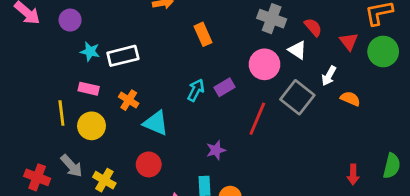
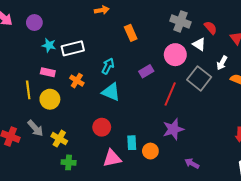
cyan arrow: (196, 90) -> (108, 66), moved
cyan triangle: (156, 123) -> (111, 92), moved
purple star: (216, 150) -> (173, 129), moved, size x1.5
red circle: (149, 164) -> (102, 127), moved

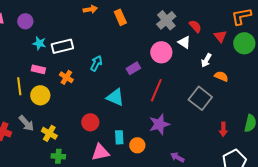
gray cross: (180, 21) -> (166, 20), turned 30
orange rectangle: (131, 33) -> (120, 17), moved
gray square: (199, 78) -> (200, 98), moved
cyan triangle: (111, 92) -> (115, 97), moved

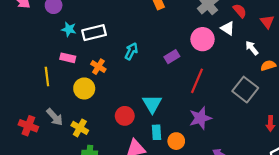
white arrow: (206, 60) -> (252, 48), turned 112
orange semicircle: (221, 76) -> (268, 65), turned -40
yellow circle: (40, 95) -> (84, 88), moved
cyan triangle: (115, 97) -> (152, 104), moved, turned 36

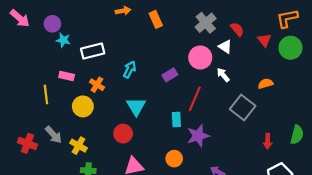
cyan star: (69, 29) -> (63, 40), moved
white arrow: (252, 48) -> (223, 75), moved
cyan triangle: (152, 104) -> (136, 106), moved
cyan rectangle: (157, 132) -> (176, 119), moved

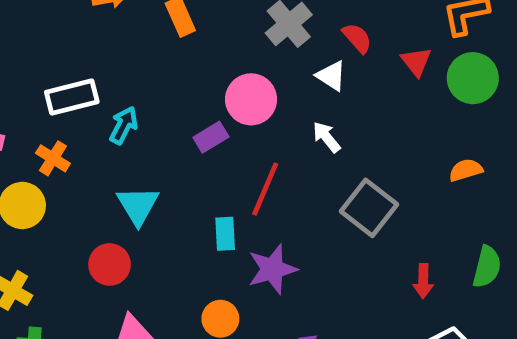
white rectangle: (93, 51) -> (72, 97), moved
pink circle: (200, 58) -> (251, 99), moved
orange semicircle: (265, 84) -> (466, 170), moved

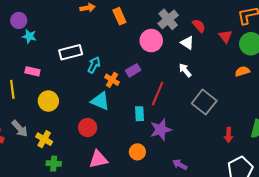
pink circle: (251, 99) -> (151, 41), moved
orange cross: (53, 158) -> (112, 80), moved
orange semicircle: (466, 170) -> (242, 71), moved
cyan triangle: (138, 205) -> (100, 101), turned -36

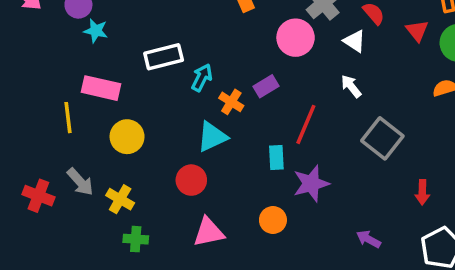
pink rectangle: (32, 71) -> (101, 88), size x1.5
cyan triangle: (100, 101) -> (212, 137), turned -48
purple arrow: (180, 165) -> (368, 239), moved

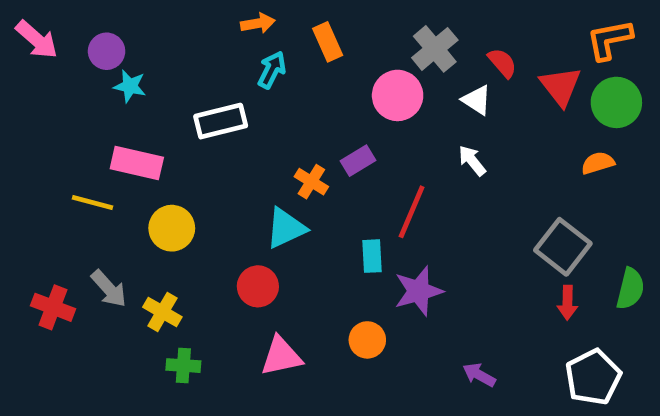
red triangle: (417, 31) -> (561, 86), size x1.4
cyan arrow: (202, 78) -> (272, 70), moved
yellow line: (68, 118) -> (93, 203), turned -68
gray square: (382, 138) -> (563, 247), moved
purple arrow: (368, 239) -> (479, 375), moved

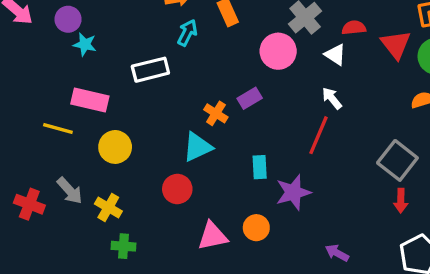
red semicircle: (502, 63) -> (354, 28), turned -55
red line: (412, 212) -> (318, 135), moved
pink triangle: (281, 356) -> (213, 236), moved

